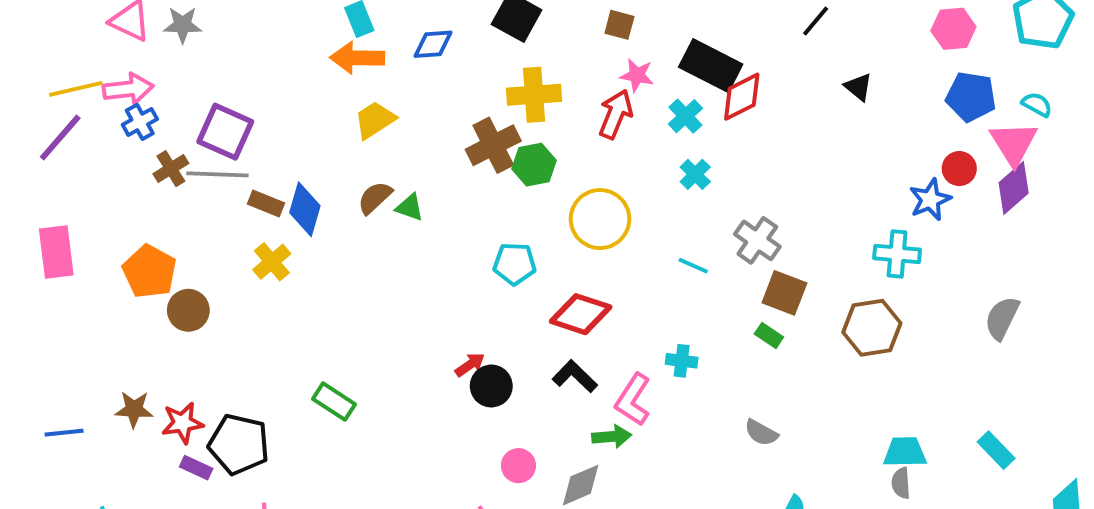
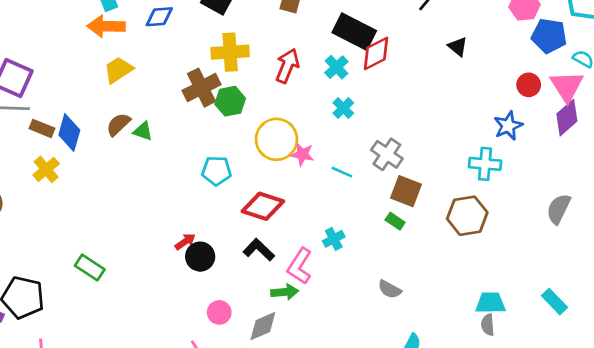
pink star: (637, 75) -> (302, 154), moved
blue pentagon: (971, 97) -> (549, 36), moved
red circle: (959, 169) -> (529, 85), moved
cyan cross: (682, 361) -> (334, 239), turned -35

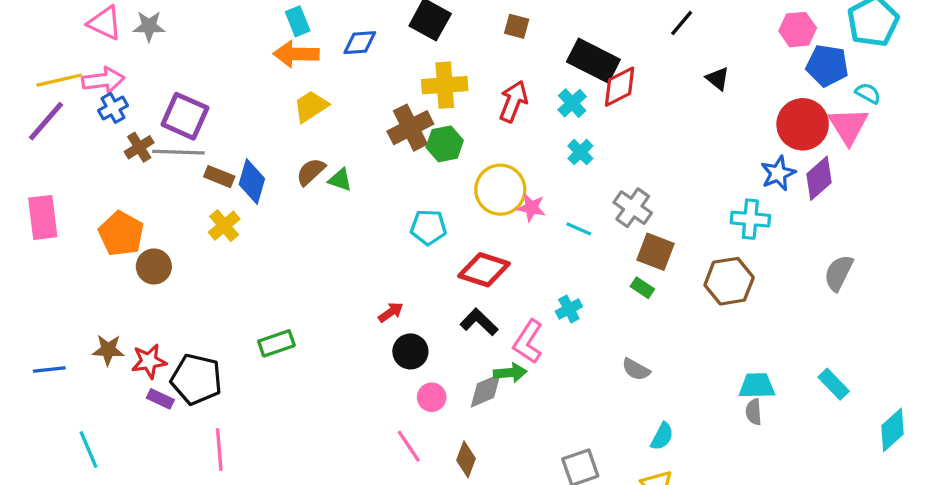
red circle: (529, 85) -> (803, 124), size x1.8
purple diamond: (567, 118) -> (819, 178), moved
black circle: (200, 257) -> (410, 351), moved
green rectangle: (90, 267) -> (276, 343), turned -52
gray diamond: (263, 326) -> (486, 391), moved

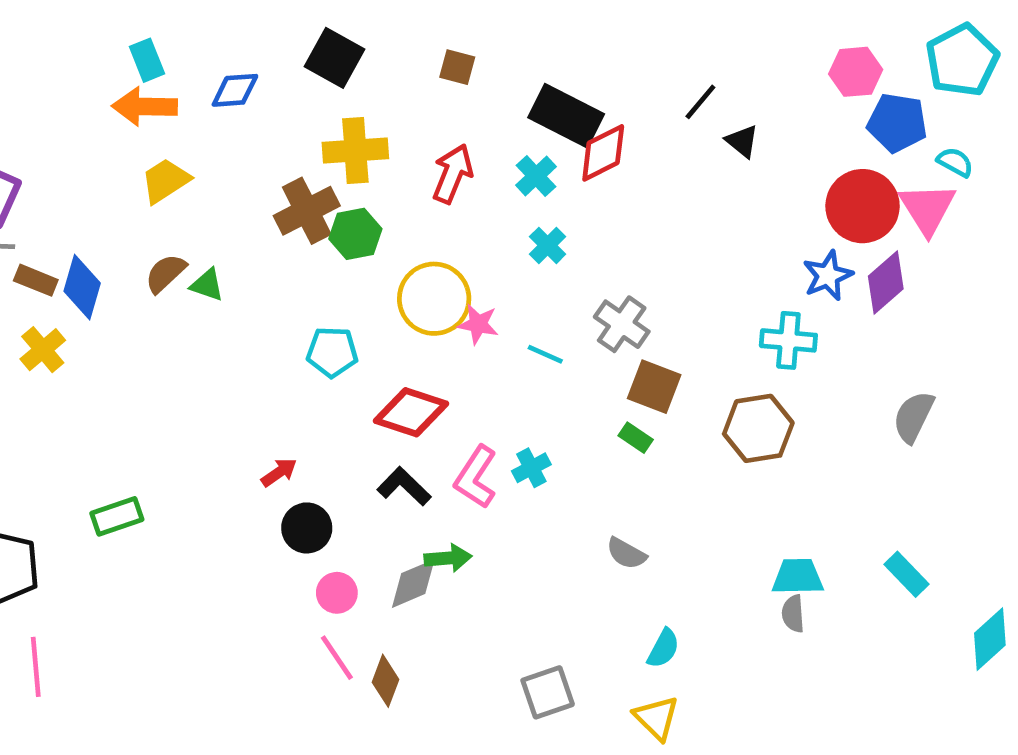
black line: (682, 23) -> (700, 102), moved
pink L-shape: (528, 342) -> (476, 477), moved
pink line: (409, 446) -> (337, 658), moved

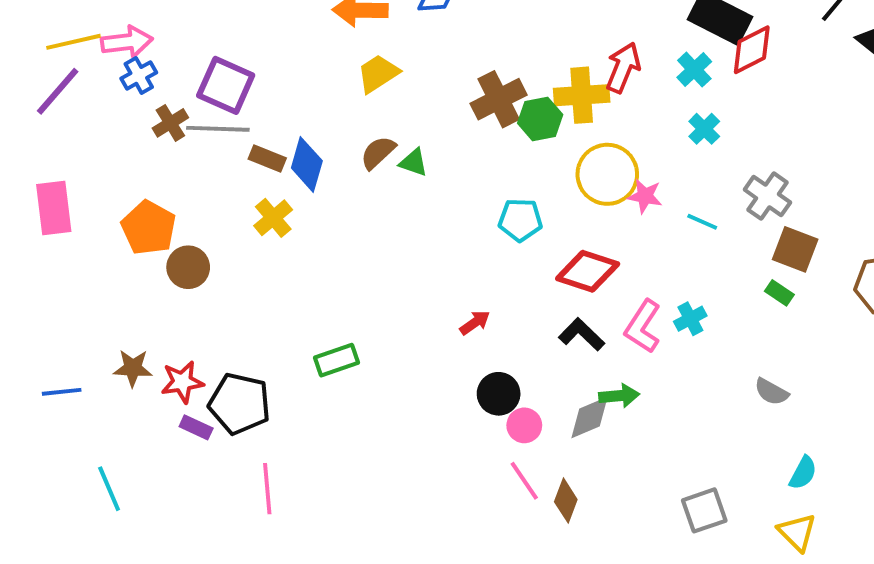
yellow cross: (355, 151) -> (582, 95), moved
black circle: (307, 528) -> (499, 394), moved

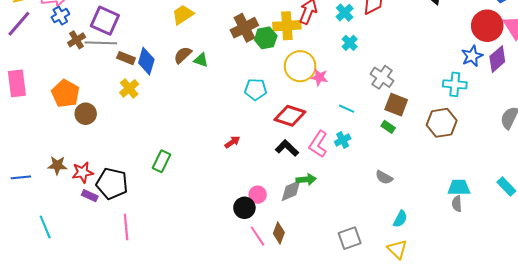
cyan line: (702, 222) -> (347, 109), moved
green rectangle: (336, 360) -> (162, 161), turned -45
black circle: (499, 394) -> (244, 208), moved
pink line: (524, 481) -> (258, 236), moved

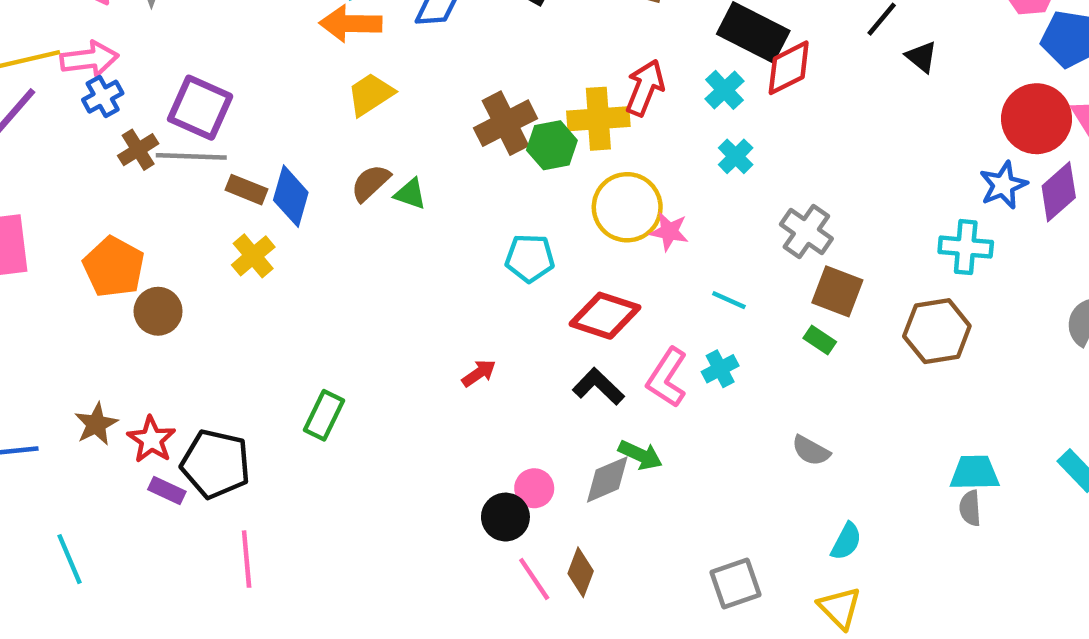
brown star: (57, 165) -> (96, 424), turned -30
red star: (83, 172) -> (151, 440), turned -30
green arrow: (306, 179) -> (640, 455), turned 30

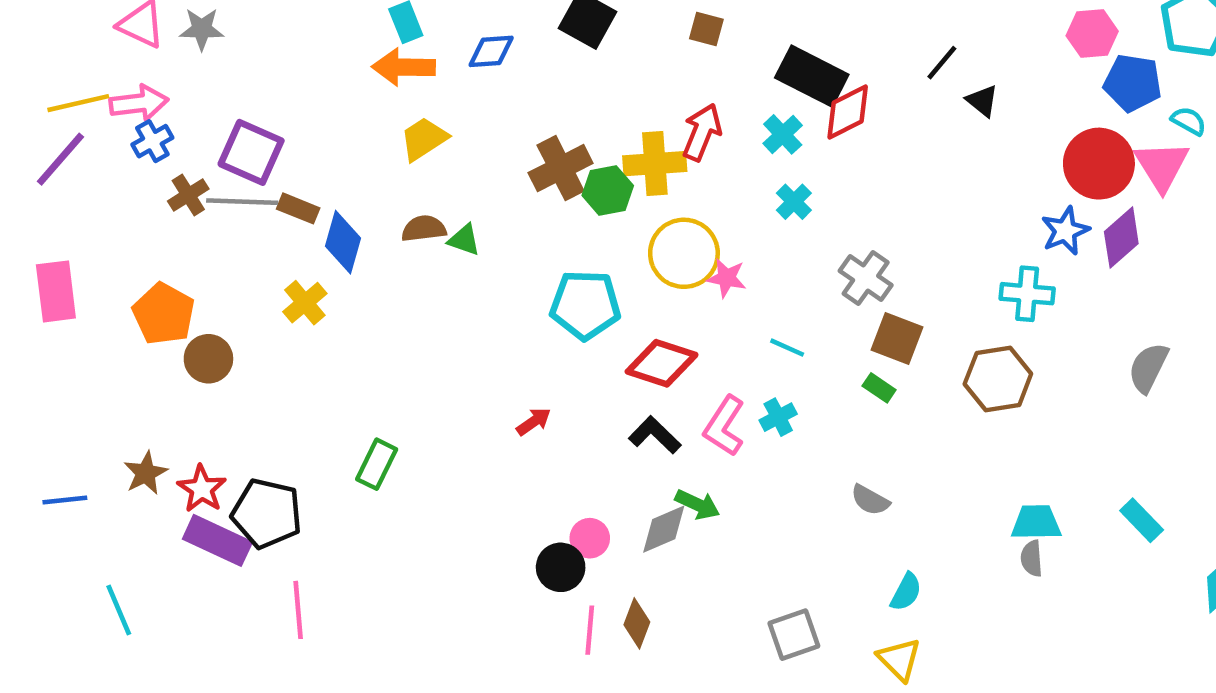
brown semicircle: (370, 183) -> (424, 229), turned 36
brown rectangle: (247, 190) -> (298, 208), moved
cyan pentagon: (530, 258) -> (585, 305), size x1.4
purple rectangle: (167, 490) -> (217, 540), size x1.8
pink line: (534, 579) -> (590, 630), turned 39

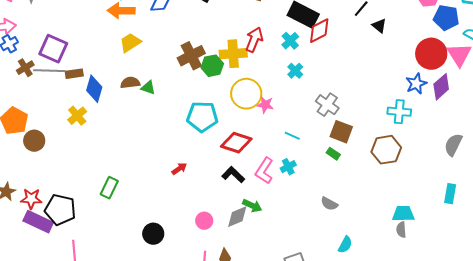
brown rectangle: (298, 208) -> (74, 74), turned -30
red star: (202, 489) -> (31, 199), turned -30
cyan rectangle: (1142, 520) -> (450, 194), moved, turned 54
black circle: (561, 567) -> (153, 234), moved

